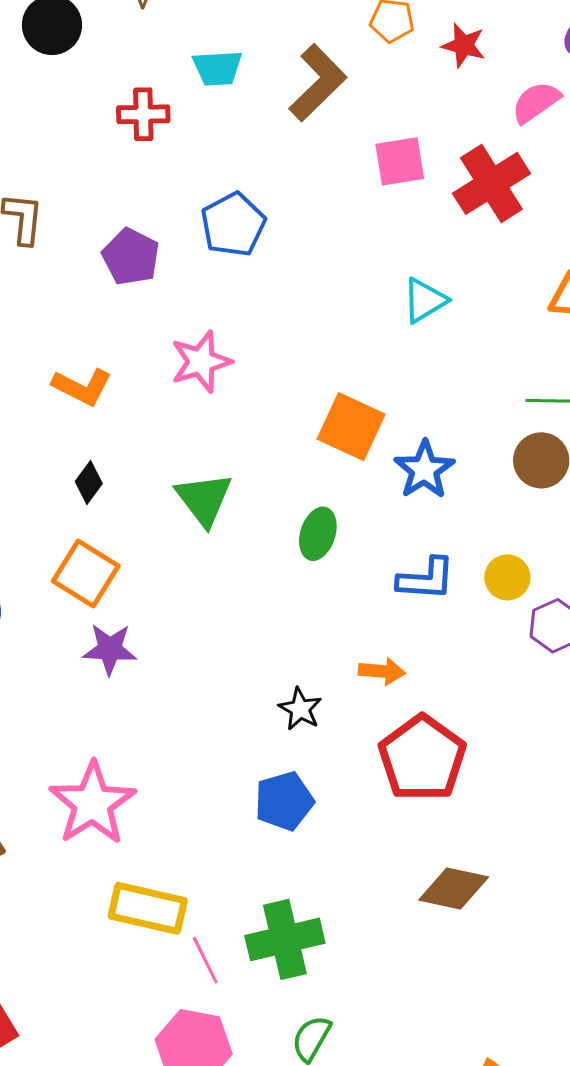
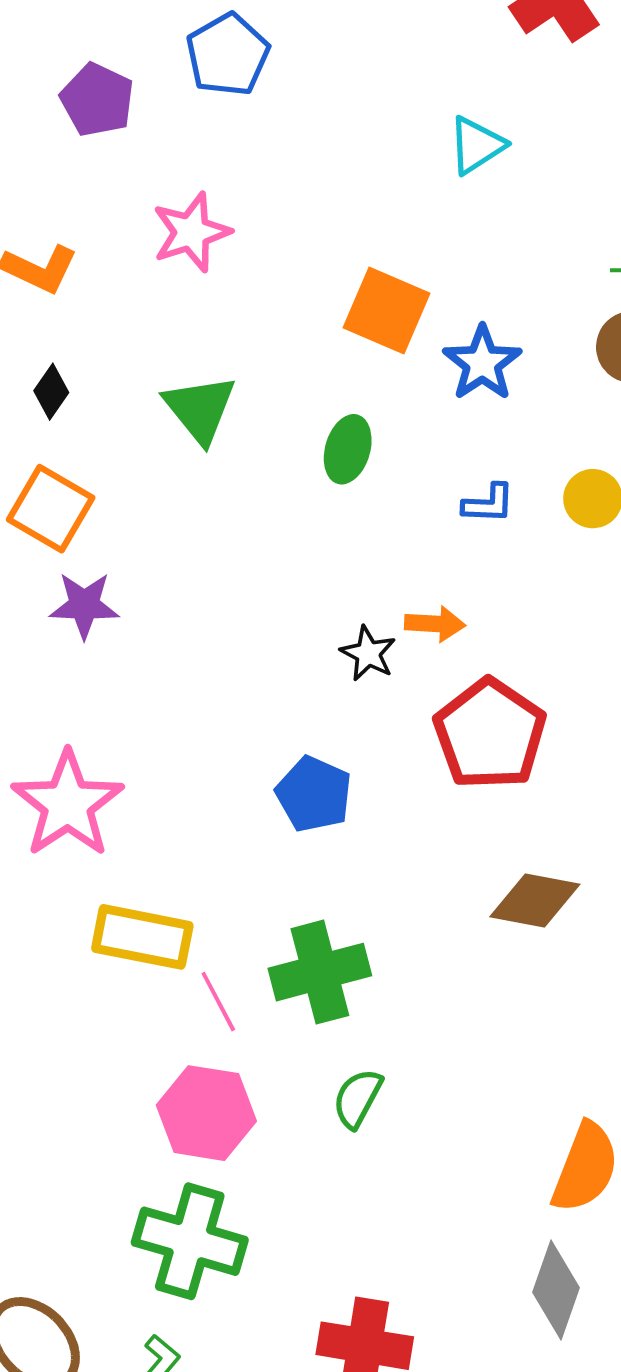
blue L-shape: (426, 579) -> (488, 504), size x0.7
black star: (300, 709) -> (368, 653), moved
blue pentagon: (284, 801) -> (314, 794), turned -30

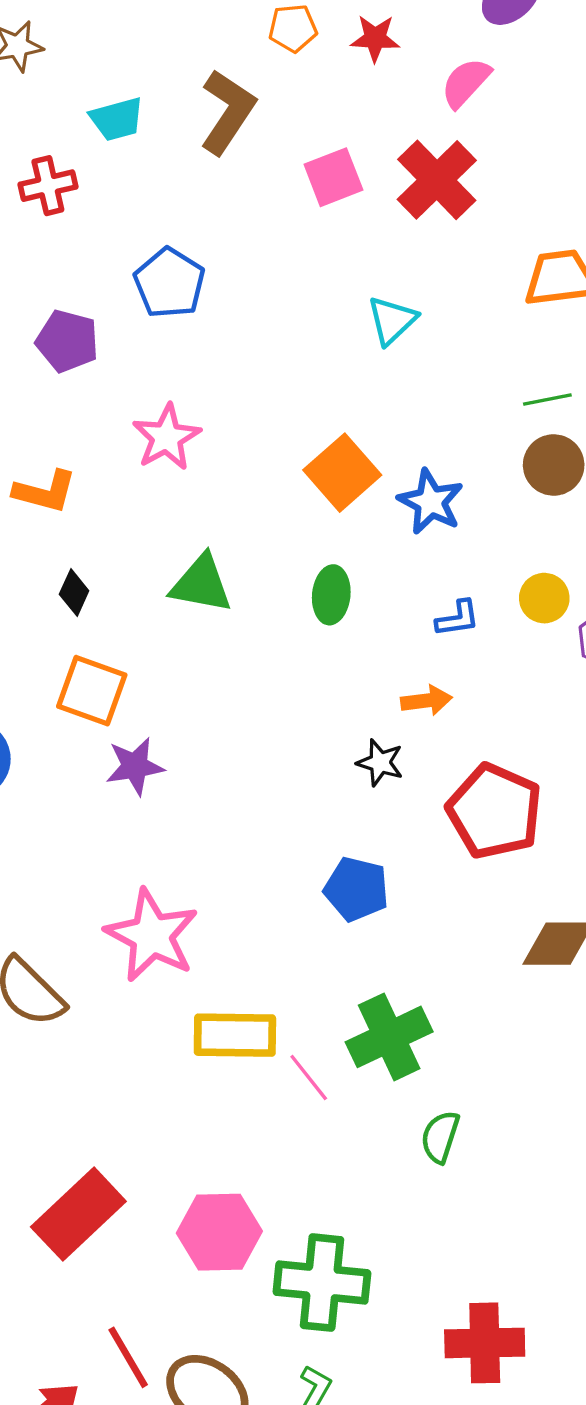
orange square: (386, 310) -> (342, 473), turned 36
green triangle: (200, 409) -> (201, 584), turned -30
orange arrow: (435, 624) -> (426, 701), moved
pink hexagon: (206, 1113) -> (219, 1232), moved

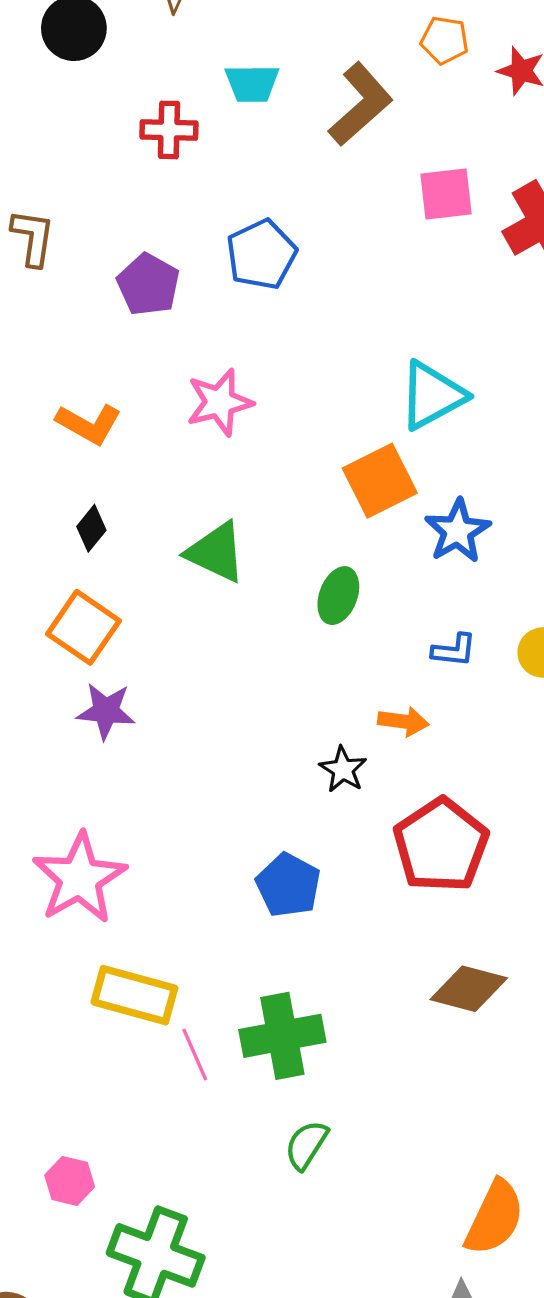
cyan triangle: (392, 320) -> (432, 395), moved, size x1.4
pink hexagon: (219, 1232) -> (70, 1181), size x0.6

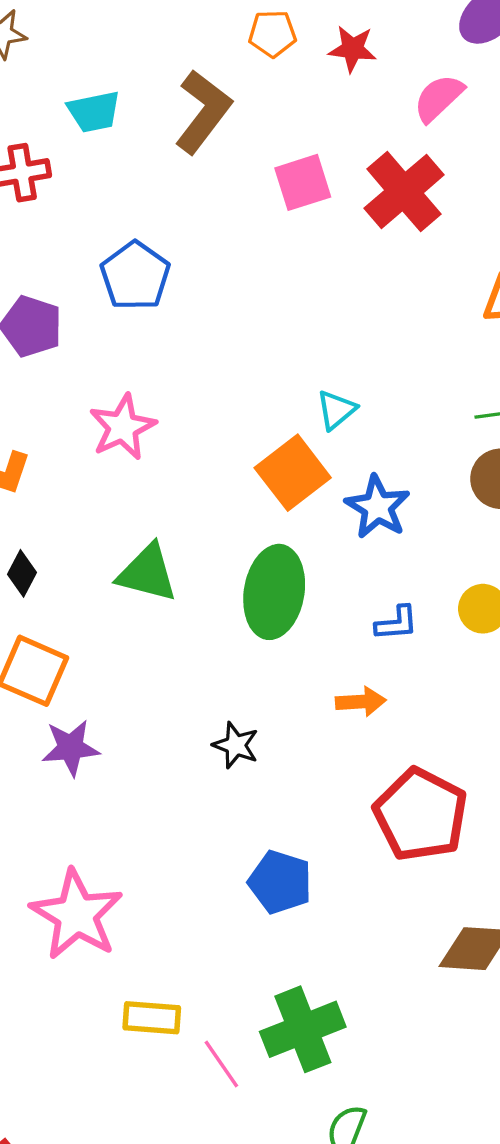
cyan triangle: (432, 395) -> (336, 410), moved, size x0.6
green ellipse: (338, 596) -> (274, 592), size x1.6
black star: (343, 769) -> (236, 745), moved
yellow rectangle: (134, 995) -> (152, 1018), size x0.7

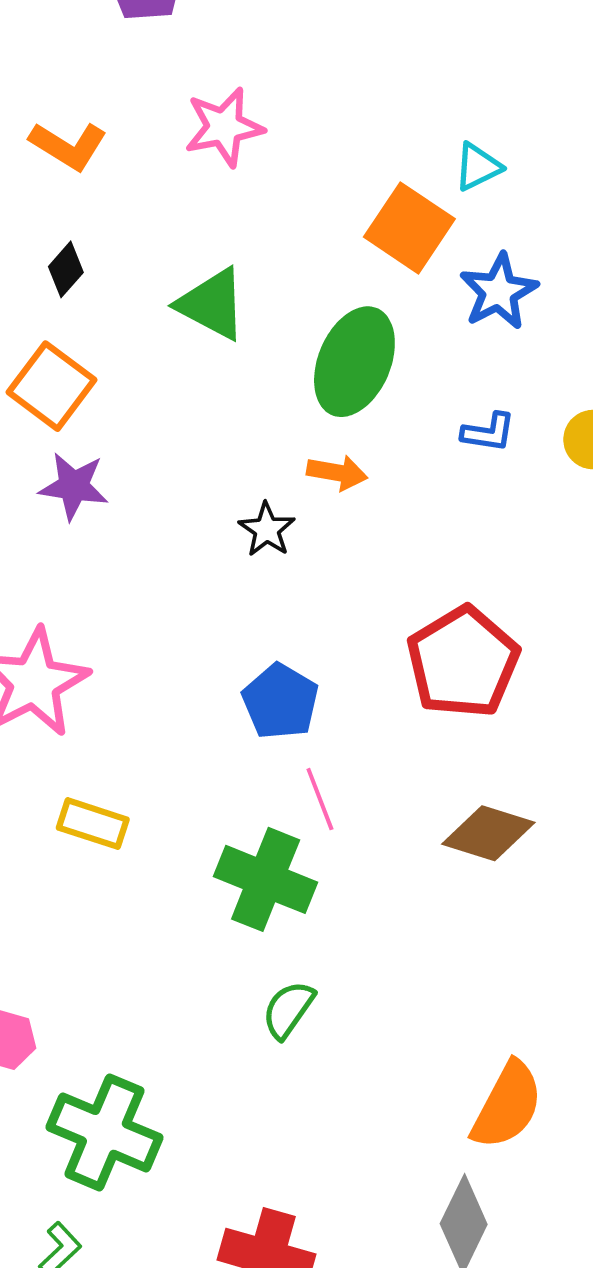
orange square: (293, 473) -> (409, 228), turned -32
orange arrow: (361, 702) -> (337, 473), moved
green cross: (303, 1029) -> (266, 879), turned 30
pink line: (221, 1064) -> (320, 799), moved

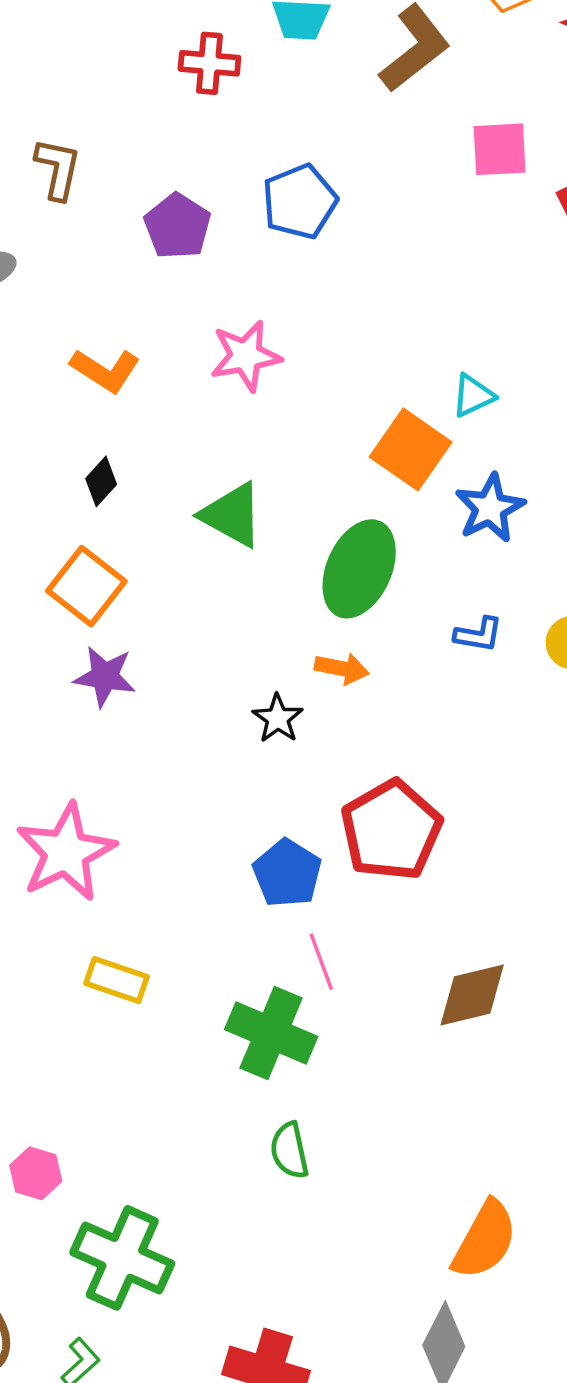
red pentagon: (463, 662) -> (391, 830), moved
brown diamond: (488, 833) -> (472, 995), turned -32
green semicircle: (288, 1010) -> (289, 1150), turned -48

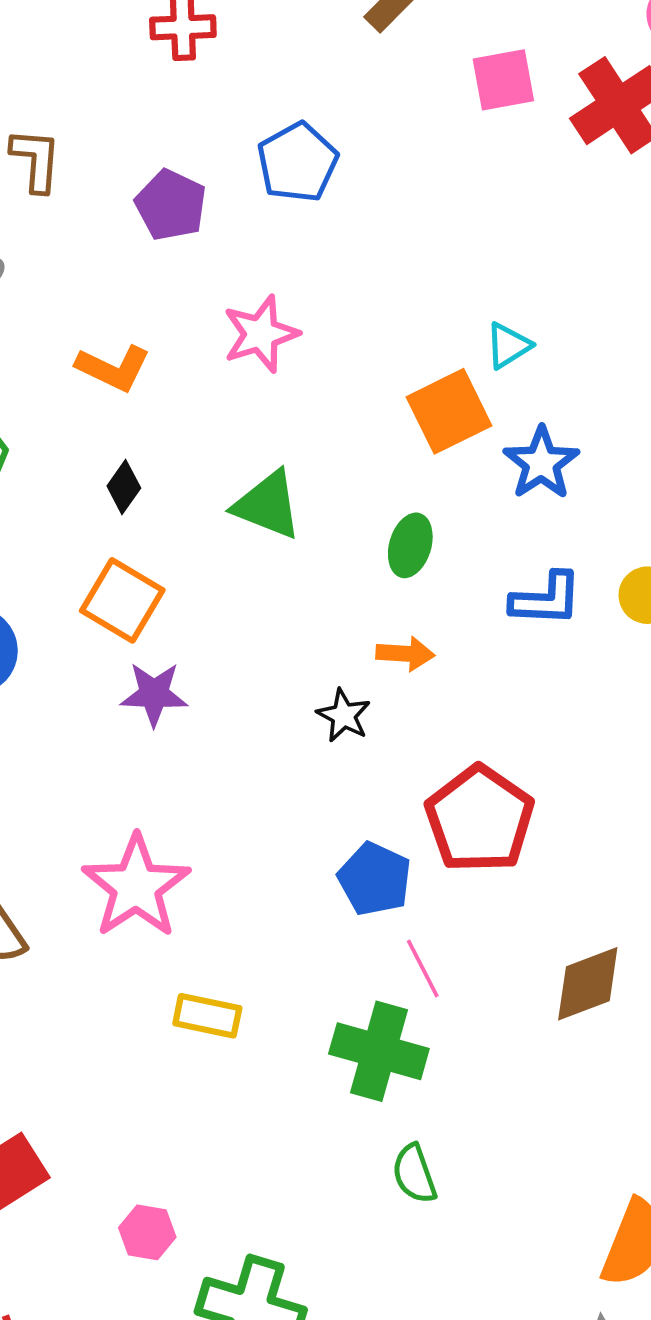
orange square: (411, 449) -> (449, 411), turned 36
green ellipse: (359, 569) -> (410, 545), size x0.6
blue L-shape: (478, 634) -> (546, 599), size x1.4

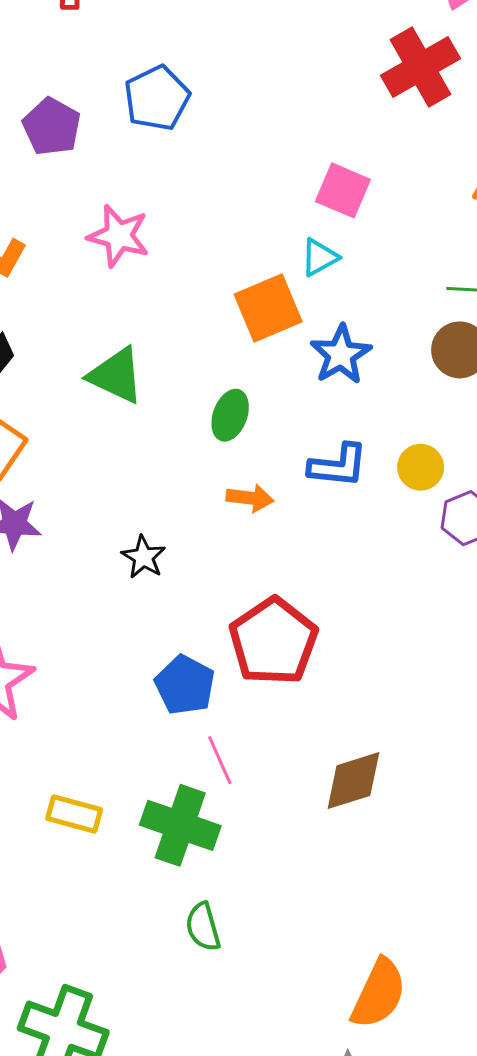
pink square: (503, 80) -> (343, 190), moved, turned 30
pink star: (261, 334) -> (119, 236), turned 30
orange arrow: (405, 654) -> (250, 498), moved
black star: (344, 716) -> (144, 557), moved
yellow rectangle: (207, 1016) -> (74, 814), moved

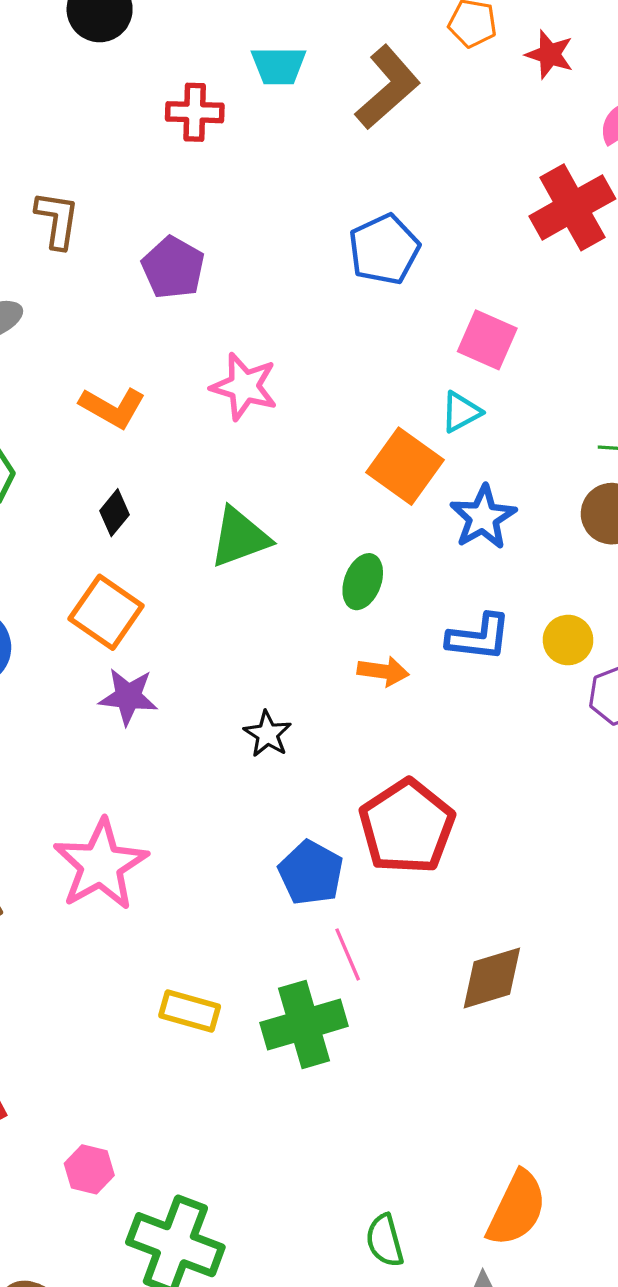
blue pentagon: (157, 98) -> (384, 249), moved
orange square: (268, 308) -> (405, 466), turned -32
green triangle: (116, 375) -> (240, 537), turned -46
green cross: (180, 825) -> (304, 1024), turned -36
green semicircle: (203, 927) -> (385, 1241), moved

